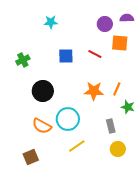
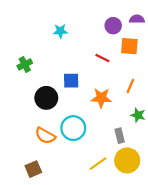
cyan star: (51, 22) -> (60, 31), moved
blue square: (66, 56) -> (71, 81), moved
orange line: (117, 89) -> (130, 86), moved
yellow line: (77, 146) -> (98, 164), moved
yellow circle: (118, 149) -> (127, 160), size x1.5

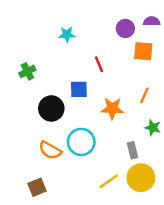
red line: (102, 58) -> (99, 64), moved, turned 40

